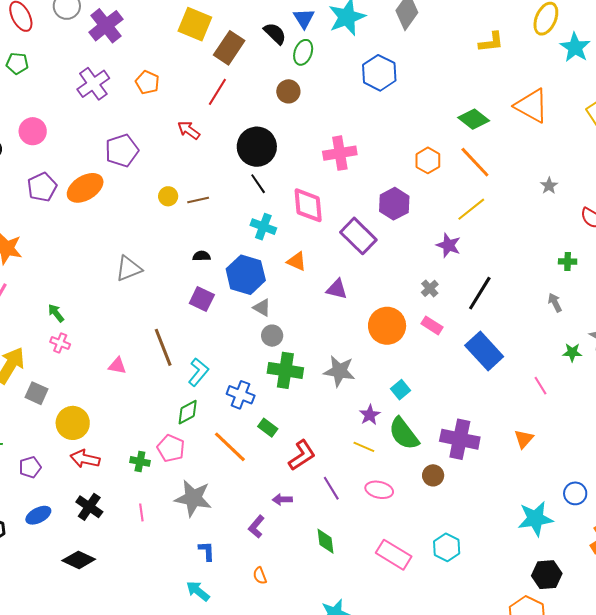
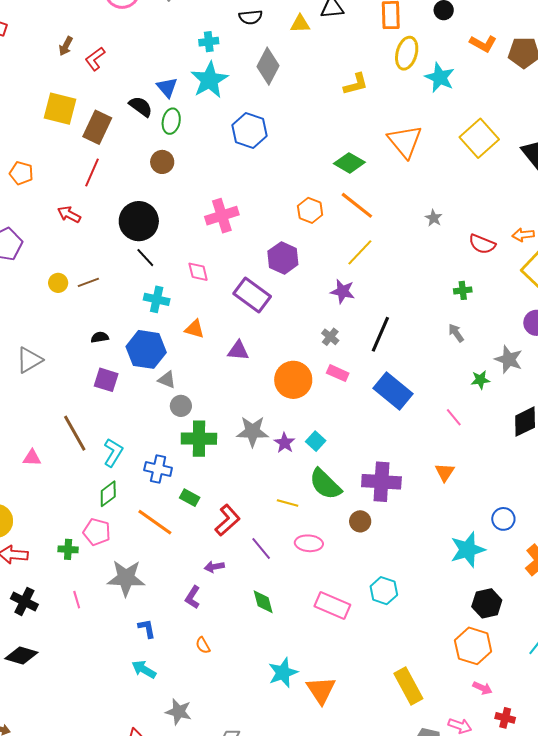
orange triangle: (532, 106) -> (405, 141), turned 30
pink diamond: (308, 205) -> (198, 272), size x0.6
purple star: (370, 415) -> (285, 443), moved

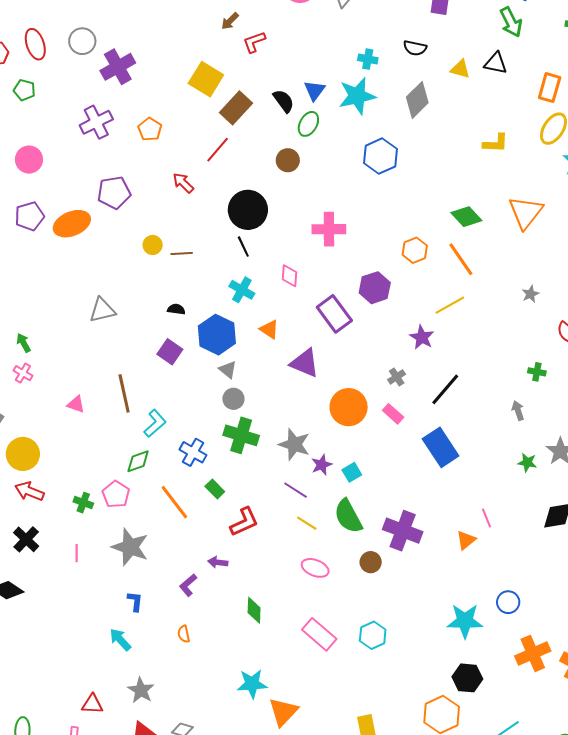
purple triangle: (238, 351) -> (305, 363), size x1.4
pink line: (454, 417) -> (487, 518), moved
purple line: (261, 548) -> (296, 490), moved, turned -35

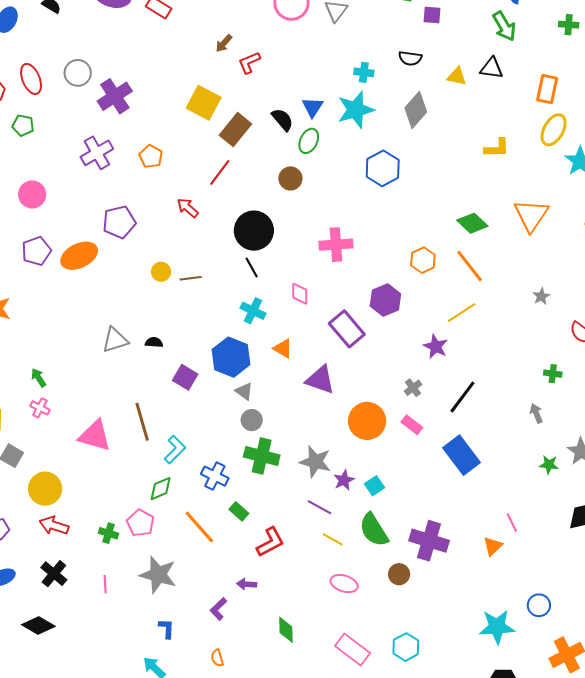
black semicircle: (176, 309) -> (154, 342), moved
pink triangle: (76, 404) -> (95, 436), size x1.8

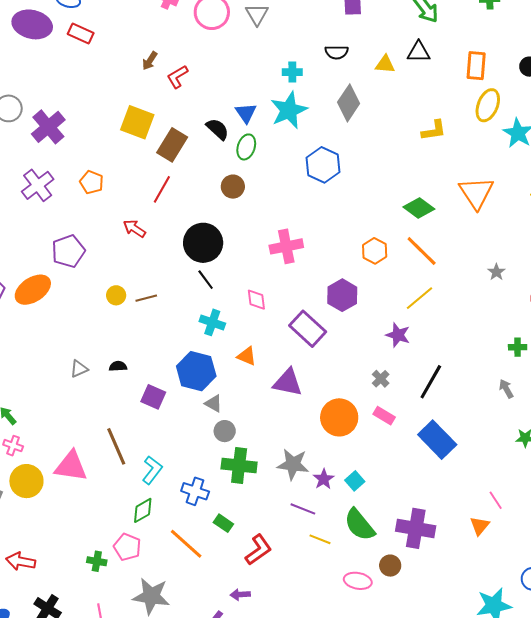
gray triangle: (115, 340) -> (79, 369), size x0.7
yellow circle: (45, 489) -> (26, 481), moved
red arrow: (54, 526) -> (21, 561), moved
pink ellipse: (344, 584) -> (358, 581), moved

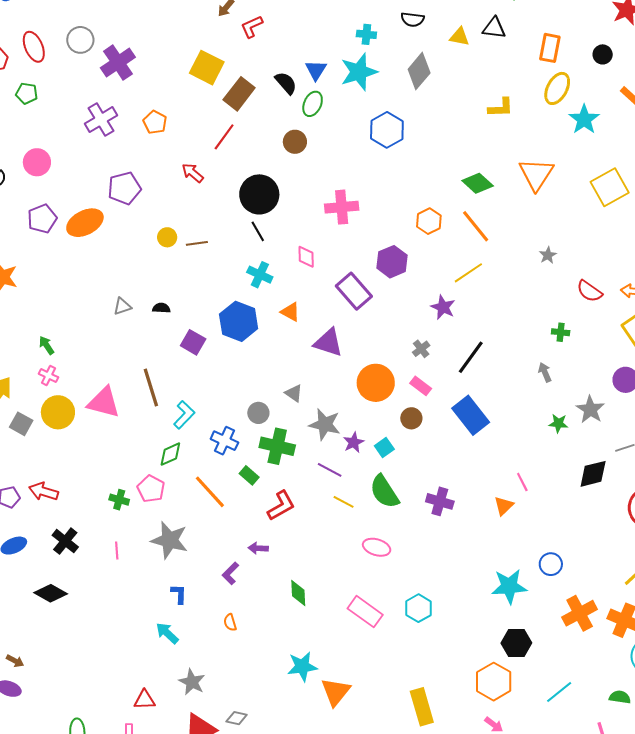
gray triangle: (214, 403) -> (294, 393), moved
gray circle: (225, 431) -> (258, 413), moved
green cross: (239, 465) -> (277, 446), moved
purple cross: (416, 528) -> (440, 501), size x0.7
brown circle: (390, 566) -> (411, 418), moved

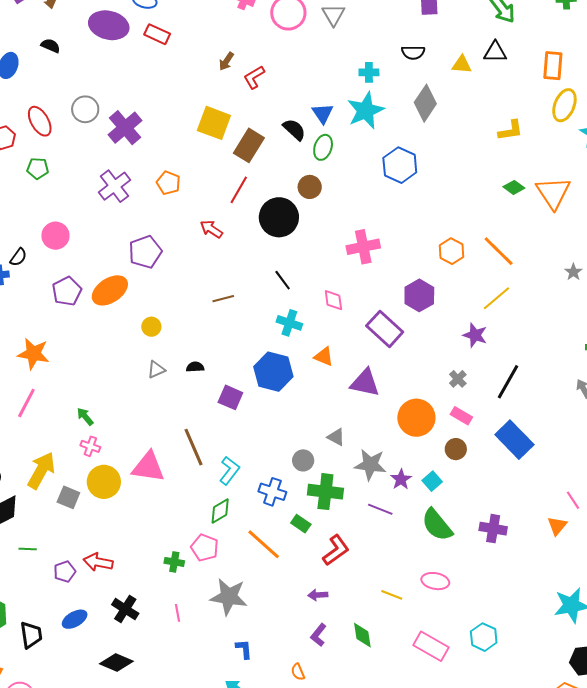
green diamond: (478, 183) -> (514, 187), moved, size x0.7
black circle: (259, 194) -> (279, 217), moved
yellow circle: (167, 237) -> (151, 327), moved
yellow line: (344, 502) -> (392, 595), moved
purple L-shape: (230, 573) -> (318, 635), moved

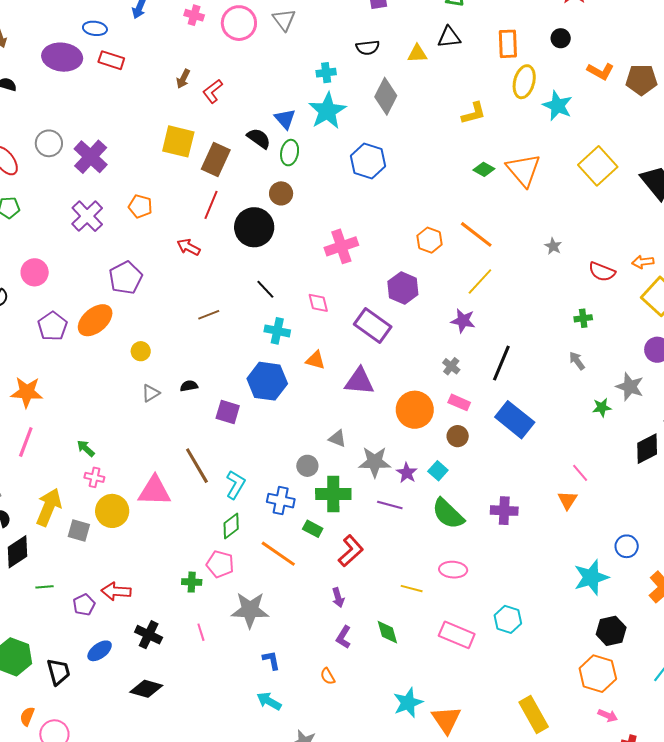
purple arrow: (318, 595) -> (338, 598), turned -96

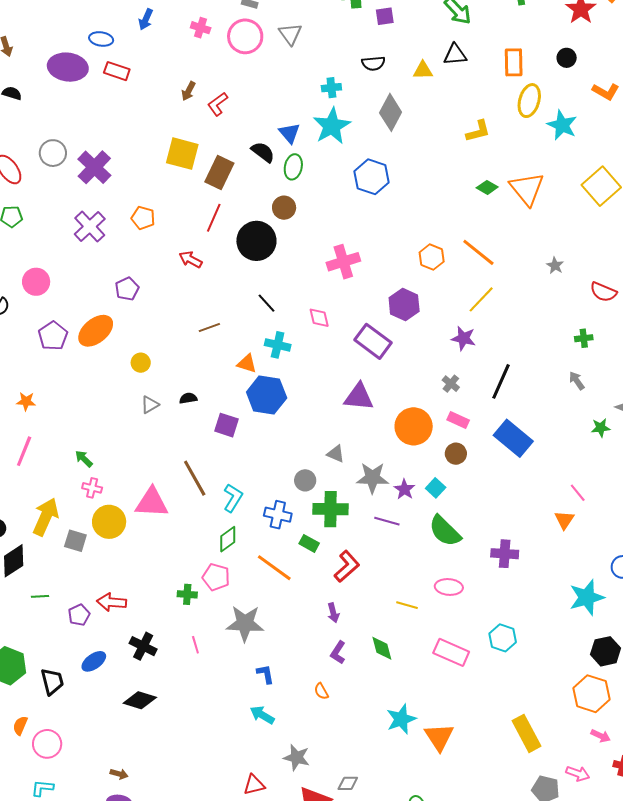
purple pentagon: (126, 278) -> (127, 289), size x0.7
orange triangle: (315, 360) -> (247, 364), moved
orange star: (27, 392) -> (26, 401), size x0.6
purple cross: (504, 511) -> (505, 554), moved

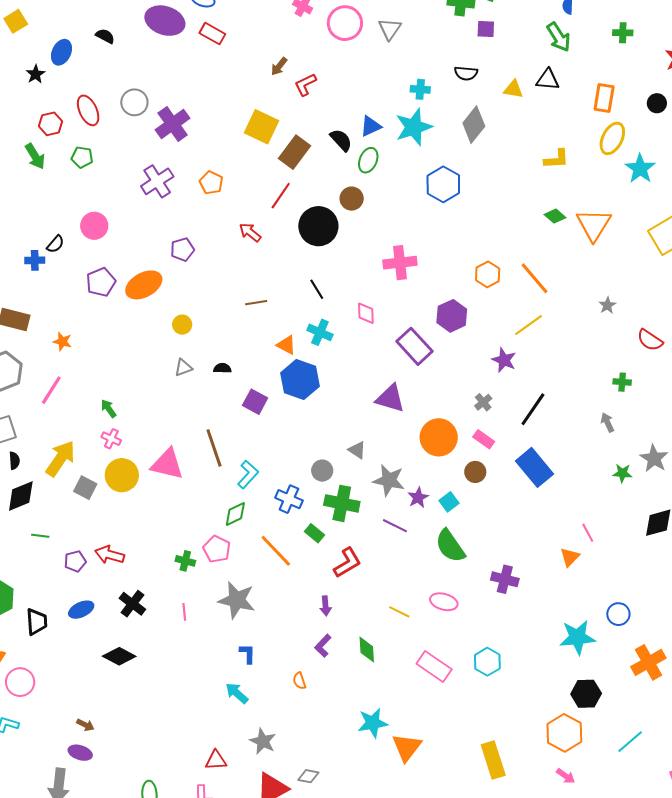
blue triangle: (289, 133) -> (371, 126), turned 35

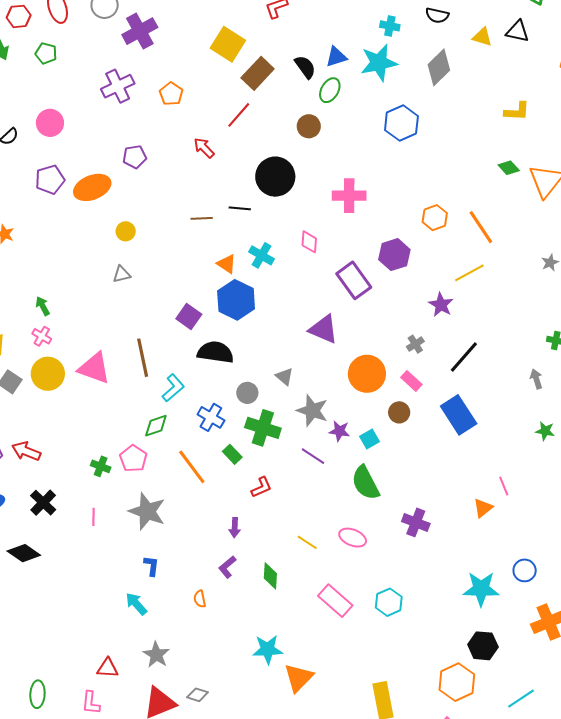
black circle: (318, 226) -> (275, 177), moved
black line: (317, 289) -> (240, 208), moved, turned -60
black semicircle: (222, 368) -> (215, 352), moved, size x2.0
purple star: (418, 498) -> (339, 431), turned 30
red L-shape: (347, 563) -> (261, 487), size x0.7

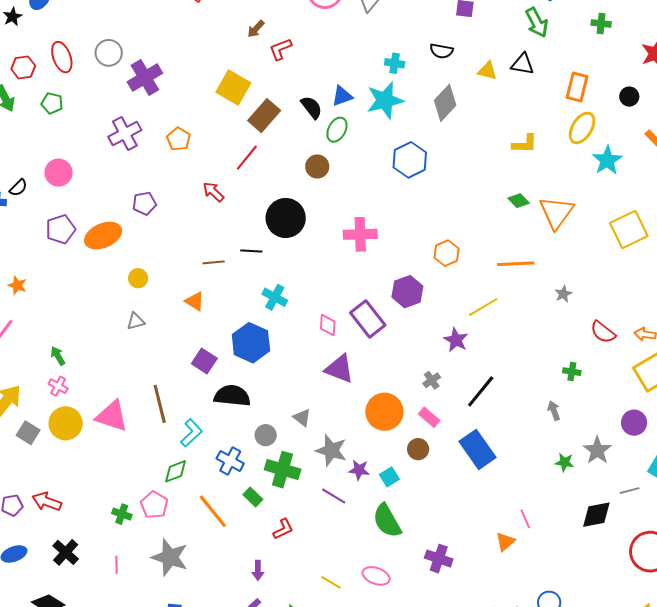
orange line: (481, 227) -> (516, 264), moved, turned -57
pink diamond: (309, 242) -> (328, 325), moved
orange triangle: (227, 264) -> (195, 301), moved

